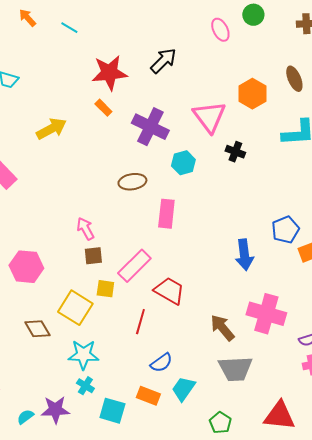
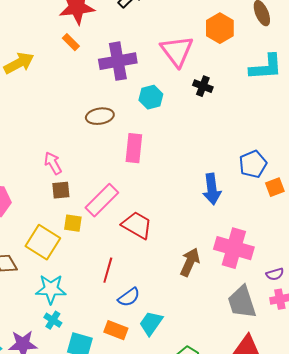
purple cross: (150, 127) -> (118, 61), turned -36
red line: (140, 322) -> (108, 270), moved
brown arrow: (222, 328) -> (190, 262), turned 64
gray trapezoid: (235, 369) -> (242, 302), moved, turned 75

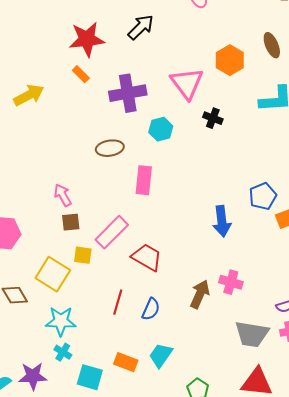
pink cross: (234, 248) -> (231, 282), moved, size x0.6
blue semicircle: (129, 297) -> (151, 309), moved, turned -30
gray trapezoid: (242, 302) -> (252, 334), turned -63

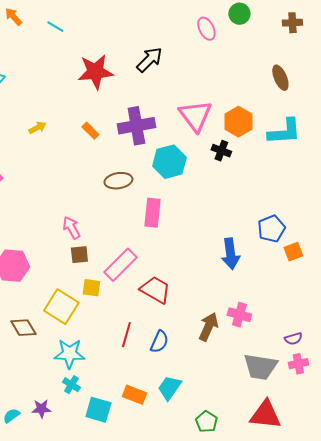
orange hexagon: (230, 60) -> (238, 122), moved
orange rectangle: (81, 74) -> (90, 131), moved
yellow arrow: (29, 95) -> (37, 128), size x0.6
cyan hexagon: (161, 129) -> (169, 162), size x1.4
purple star: (33, 376) -> (41, 409), size x0.7

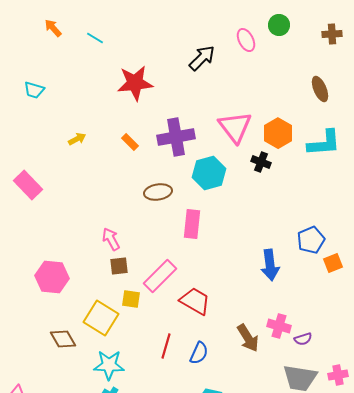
black arrow: (149, 60) -> (202, 58), moved
brown arrow: (208, 327) -> (248, 338), turned 124
purple semicircle: (293, 339) -> (303, 339), moved

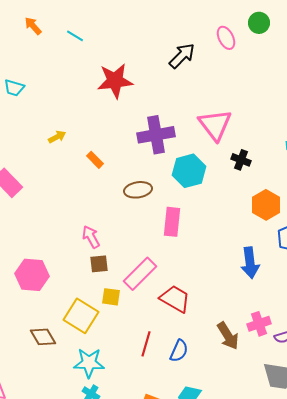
orange hexagon: (278, 133) -> (266, 205), moved
orange rectangle: (130, 142) -> (95, 160), moved
pink cross: (279, 326) -> (259, 324), turned -35

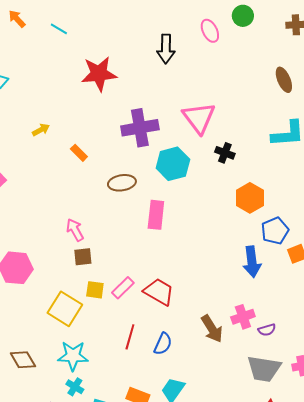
black arrow: (182, 56) -> (166, 49), turned 136
blue arrow: (250, 263) -> (252, 262), moved
pink rectangle: (140, 274) -> (123, 288), moved, size x0.7
brown diamond: (43, 337) -> (23, 360), moved

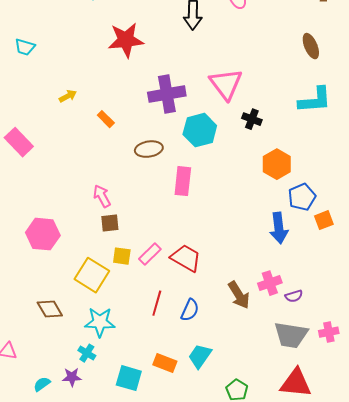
brown diamond: (23, 360) -> (50, 309), moved
cyan cross: (75, 387) -> (87, 353), moved

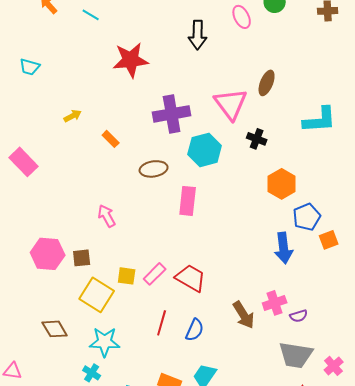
brown ellipse: (311, 46) -> (267, 83), moved, turned 45
brown square: (110, 223) -> (82, 258), moved
pink cross: (329, 332) -> (334, 366), moved, turned -30

